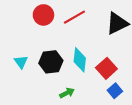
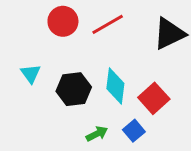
cyan triangle: (21, 62) -> (31, 74), moved
blue square: (115, 91) -> (134, 131), moved

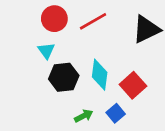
cyan triangle: (31, 74) -> (46, 51), moved

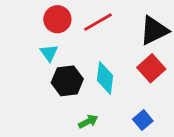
red square: (133, 85) -> (151, 68), moved
blue square: (116, 113) -> (143, 120), moved

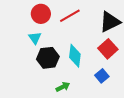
blue square: (143, 120) -> (102, 76), moved

